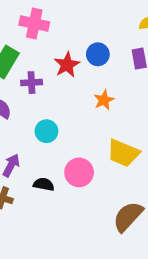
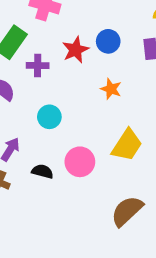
orange star: (104, 100) -> (111, 89), turned -30
yellow trapezoid: (123, 153) -> (127, 145), turned -84

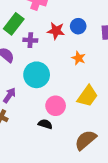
red star: (75, 50) -> (56, 31), turned 30
cyan circle: (49, 117) -> (37, 75), size x1.6
black semicircle: (42, 171) -> (45, 124), moved

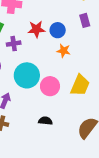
blue circle: (78, 26) -> (58, 30), moved
pink circle: (56, 106) -> (50, 86), moved

